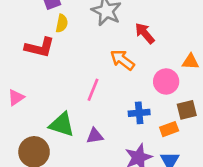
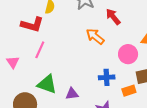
pink line: (93, 90) -> (40, 50), moved
pink triangle: (16, 97) -> (13, 62), turned -32

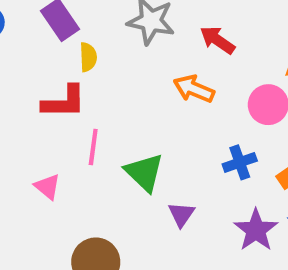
green triangle: (47, 84) -> (144, 172), moved, turned 40
purple triangle: (72, 94) -> (181, 214), turned -32

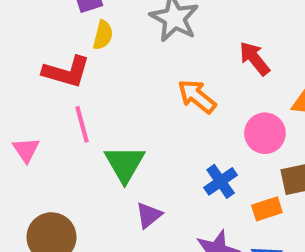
red arrow: (217, 40) -> (255, 58), moved
pink line: (93, 147) -> (82, 124), turned -39
blue cross: (240, 162) -> (221, 181), turned -32

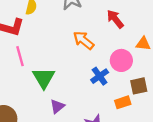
blue cross: (221, 181) -> (100, 76), moved

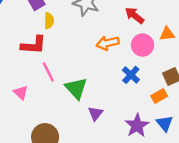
orange arrow: (83, 40) -> (108, 43), turned -40
pink circle: (121, 60) -> (143, 45), moved

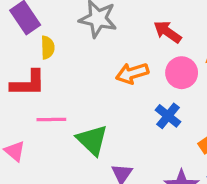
pink line: (48, 72) -> (51, 120), turned -60

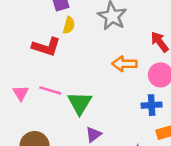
blue cross: (168, 116) -> (152, 105), moved, turned 30
pink line: (51, 120) -> (50, 90), moved

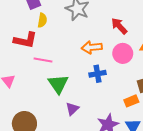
pink line: (50, 90) -> (43, 60), moved
blue cross: (152, 105) -> (97, 74), moved

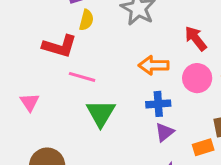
purple triangle: (72, 109) -> (164, 132), moved

